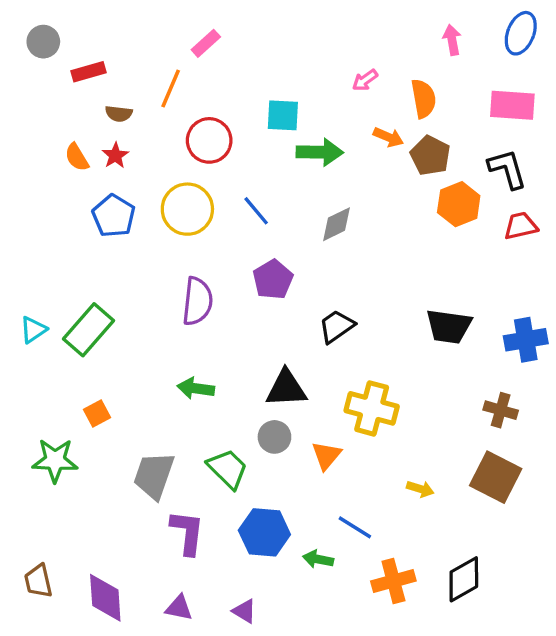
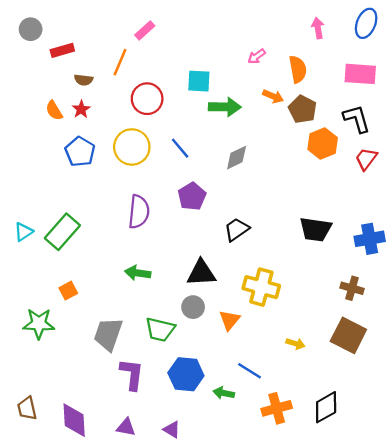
red trapezoid: (521, 226) -> (366, 159), turned -40
green trapezoid: (228, 469) -> (160, 329), turned 148

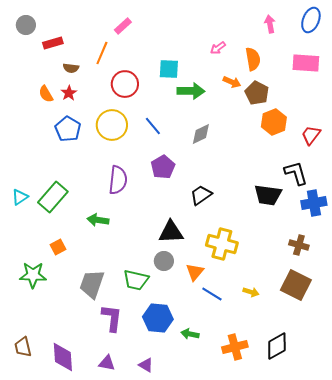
black L-shape: (357, 119) -> (296, 173), moved
green arrow: (138, 273) -> (98, 220), moved
blue line: (250, 371) -> (212, 294), moved

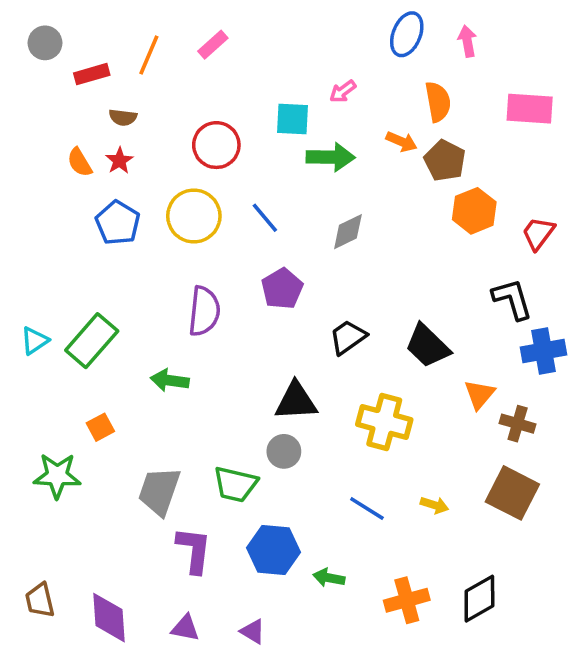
blue ellipse: (311, 20) -> (407, 34), moved
pink arrow: (218, 48) -> (343, 91), moved
orange line: (102, 53) -> (149, 55), moved
black trapezoid: (268, 195) -> (428, 346), moved, turned 36
orange triangle: (195, 272) -> (479, 394), moved

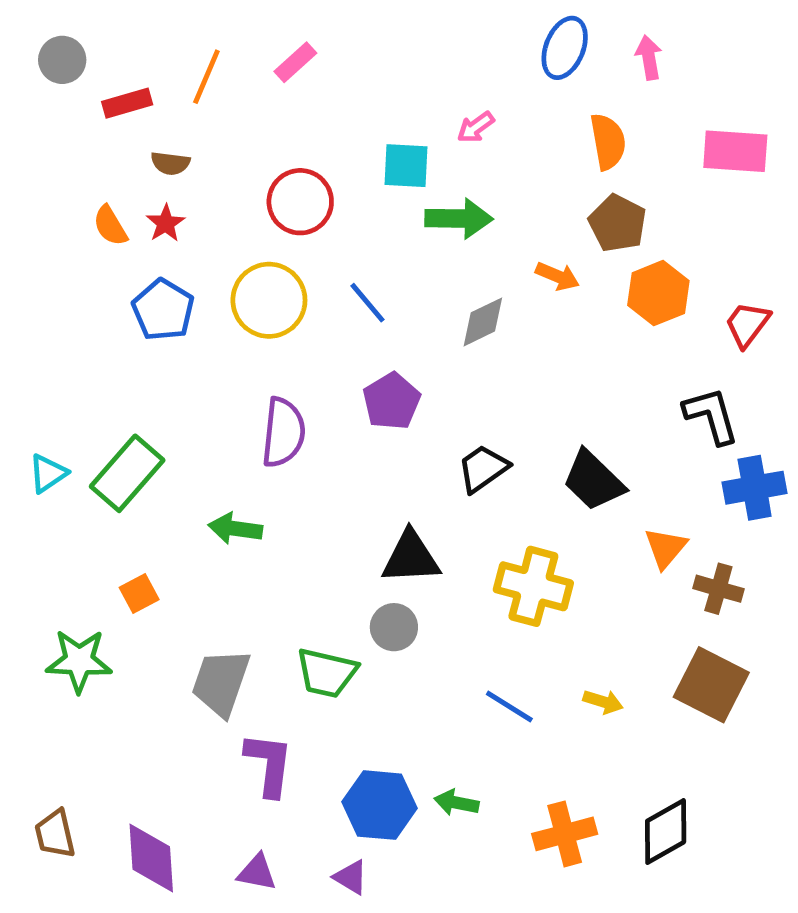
orange arrow: (402, 142) -> (557, 276), moved
blue hexagon: (273, 550) -> (380, 805), moved

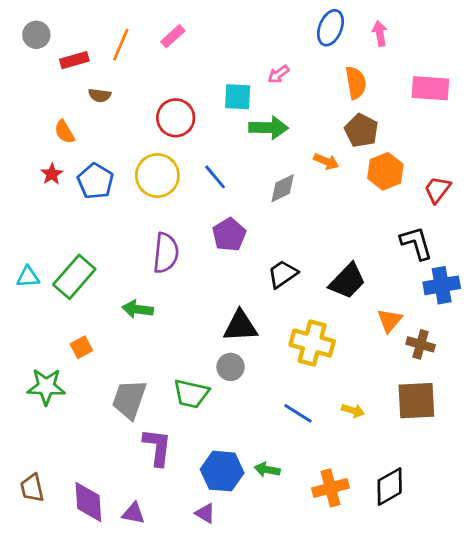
red star: (166, 223) -> (52, 174), moved
cyan triangle: (48, 473) -> (28, 277), turned 30
black trapezoid: (593, 481) -> (347, 281), turned -90
brown square: (711, 685) -> (416, 401), turned -30
purple triangle: (257, 872) -> (133, 513), moved

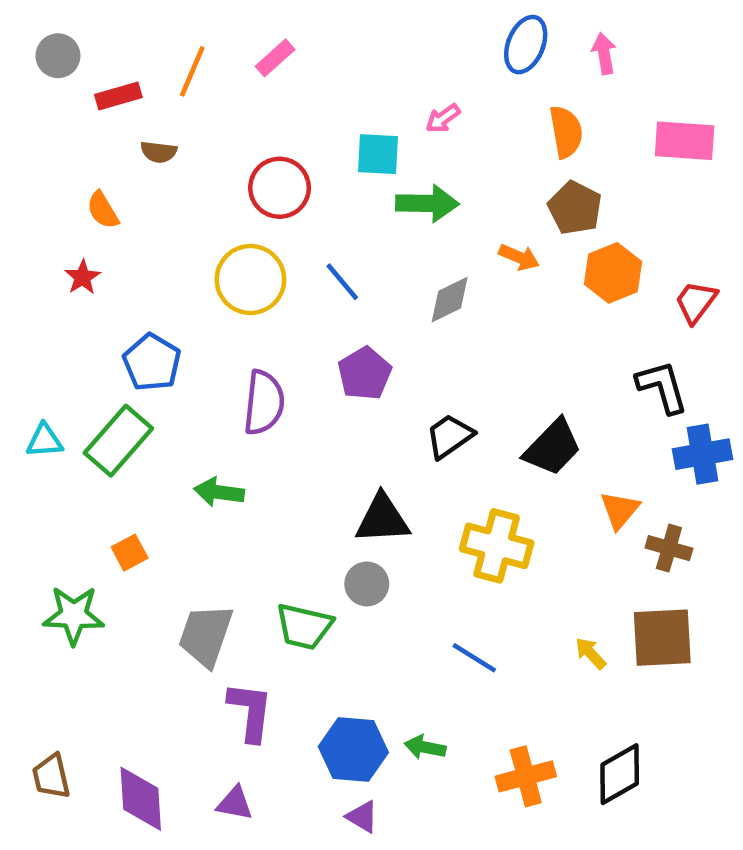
blue pentagon: (95, 181) -> (152, 362), moved
yellow arrow: (353, 411) -> (591, 653), moved, turned -150
purple triangle: (133, 513) -> (235, 803), moved
purple triangle: (205, 513) -> (362, 817), moved

